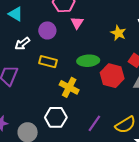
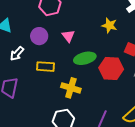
pink triangle: (77, 23) -> (68, 36), moved

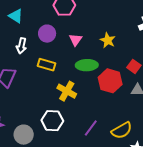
yellow star: (109, 25) -> (108, 40), moved
white arrow: (17, 54) -> (22, 46), turned -42

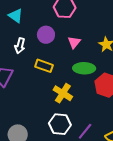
white hexagon: (52, 121) -> (60, 124), moved

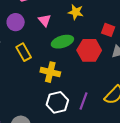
yellow rectangle: (44, 66) -> (24, 52), turned 60

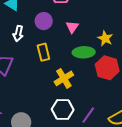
yellow star: (76, 12) -> (105, 38), moved
yellow cross: (50, 72) -> (64, 78), turned 30

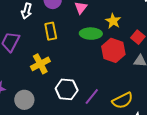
yellow cross: (64, 78) -> (40, 64), moved

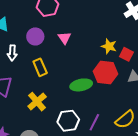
yellow star: (113, 21) -> (109, 46), moved
green ellipse: (91, 34) -> (81, 85), moved

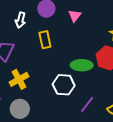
yellow cross: (37, 102) -> (19, 79), moved
white hexagon: (68, 121) -> (64, 85), moved

